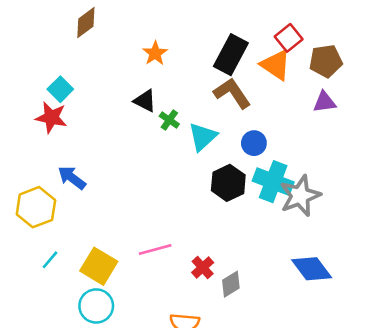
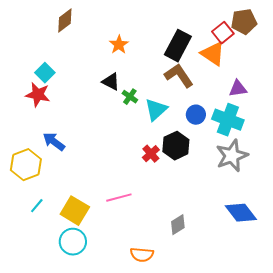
brown pentagon: (326, 61) -> (244, 22), moved
purple triangle: (324, 102) -> (238, 89), moved
cyan cross: (273, 182) -> (228, 120), moved
red cross: (203, 267) -> (151, 154), moved

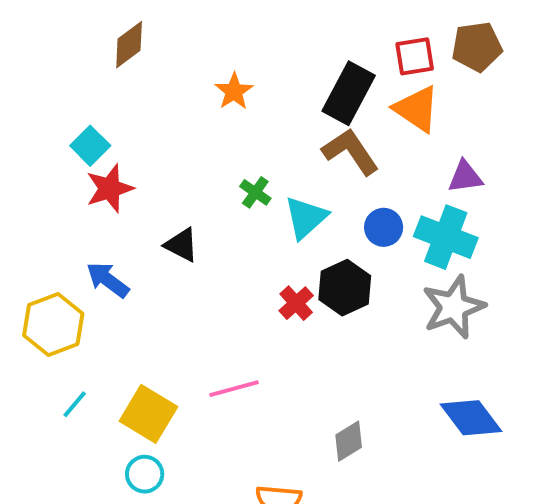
red square: (223, 33) -> (415, 56), moved, turned 30
black triangle: (111, 82) -> (182, 245), moved
red star: (38, 95) -> (110, 188), moved, turned -30
cyan circle: (73, 242) -> (145, 474), size x0.7

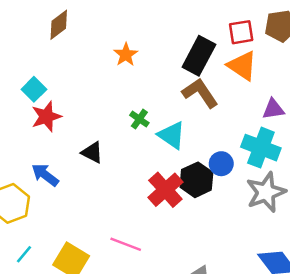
cyan triangle: (306, 218) -> (172, 135), turned -44
blue circle: (384, 227) -> (221, 164), moved
red cross: (296, 303) -> (165, 190), size x1.6
pink line: (234, 389) -> (126, 244), turned 36

